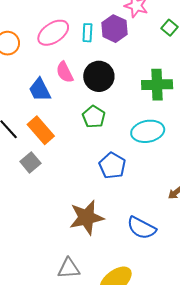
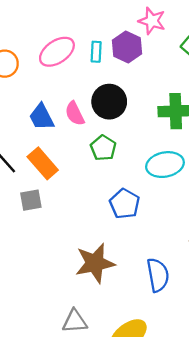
pink semicircle: (65, 72) -> (75, 113), moved
gray square: (30, 162) -> (31, 200), turned 30
blue semicircle: (141, 228) -> (158, 275), turned -128

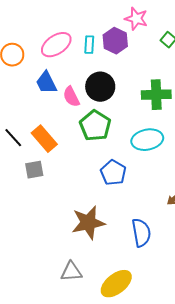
blue trapezoid: (41, 117) -> (46, 83), moved
green pentagon: (103, 148) -> (95, 126), size x1.4

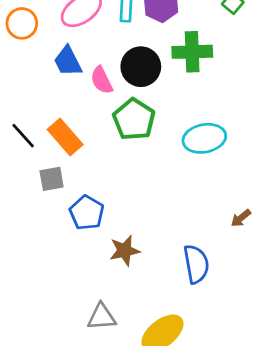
green cross: (156, 95) -> (192, 52), moved
blue pentagon: (113, 173) -> (87, 213), moved
brown star: (88, 223) -> (125, 251), size x0.7

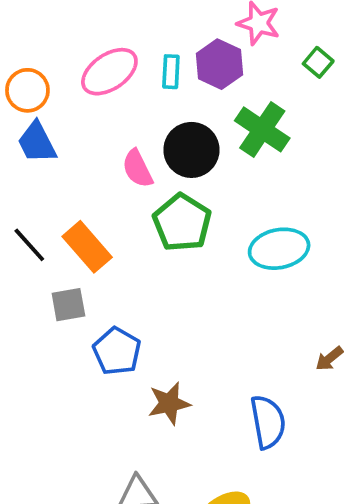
green cross: (192, 52) -> (262, 129), turned 36
blue trapezoid: (68, 61) -> (37, 142), moved

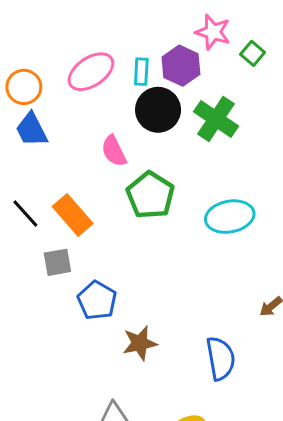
green square: (318, 62) -> (253, 53), moved
black circle: (191, 150) -> (158, 110), moved

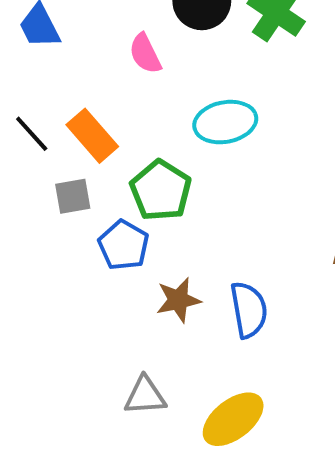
green pentagon: (150, 195) -> (161, 190), moved
cyan ellipse: (230, 217) -> (225, 122), moved
blue semicircle: (221, 358) -> (249, 310), moved

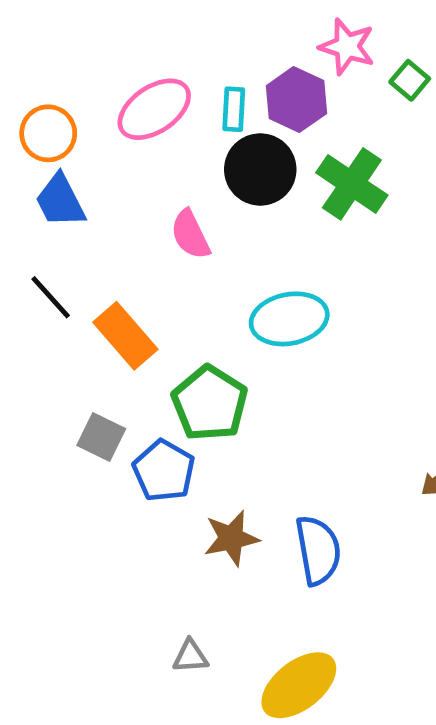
black line: (32, 134) -> (51, 297), moved
gray square: (73, 196) -> (101, 437), moved, turned 36
gray triangle: (145, 396) -> (190, 656), size x0.7

